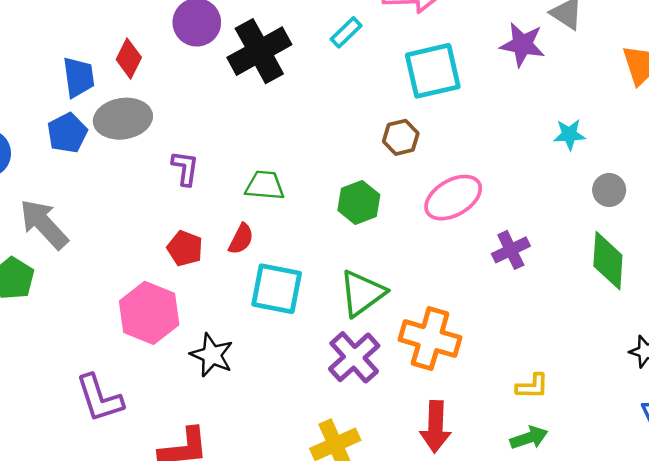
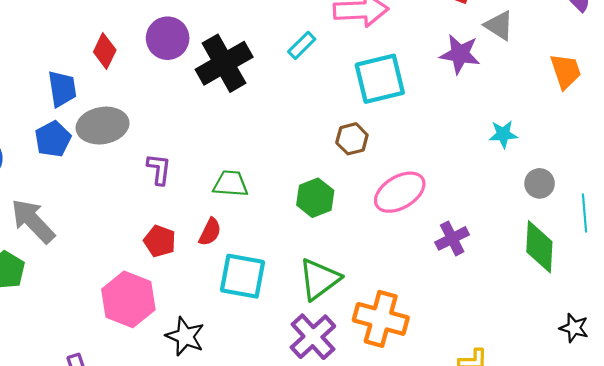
red diamond: (129, 58) -> (105, 51), moved

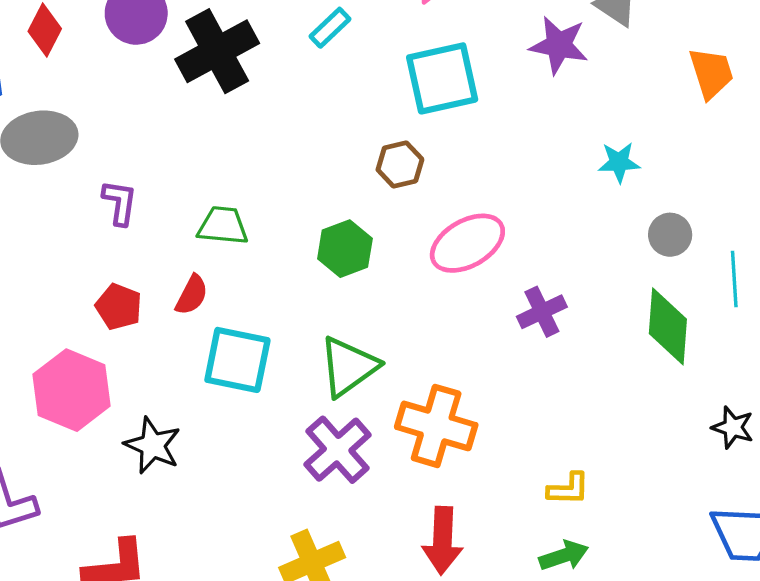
black star: (574, 328) -> (733, 427), moved

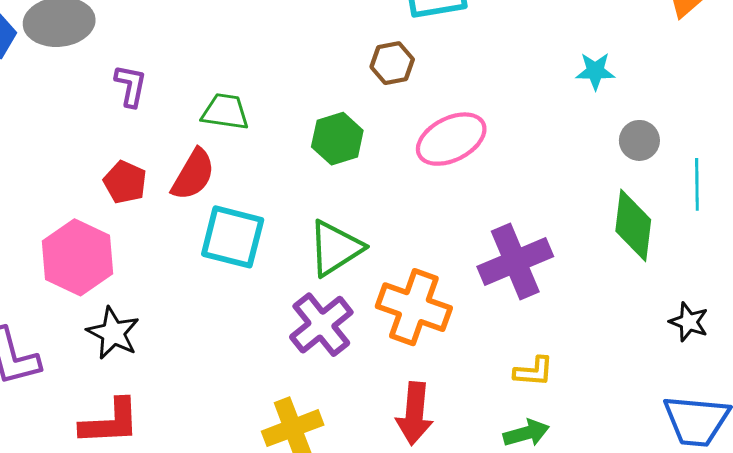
red semicircle: (192, 295) -> (193, 175), size x1.4
purple cross: (542, 312) -> (515, 262), moved, size x1.6
black star: (153, 445) -> (113, 333), moved

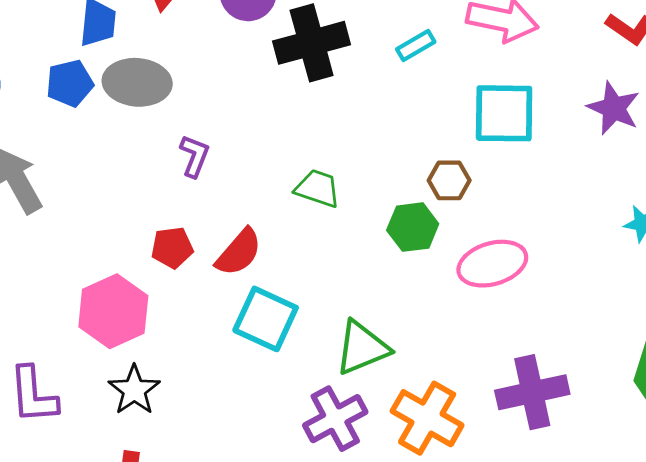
green trapezoid: (225, 112) -> (318, 188), moved
green hexagon: (337, 139) -> (413, 227), moved
red pentagon: (125, 182) -> (172, 248), turned 30

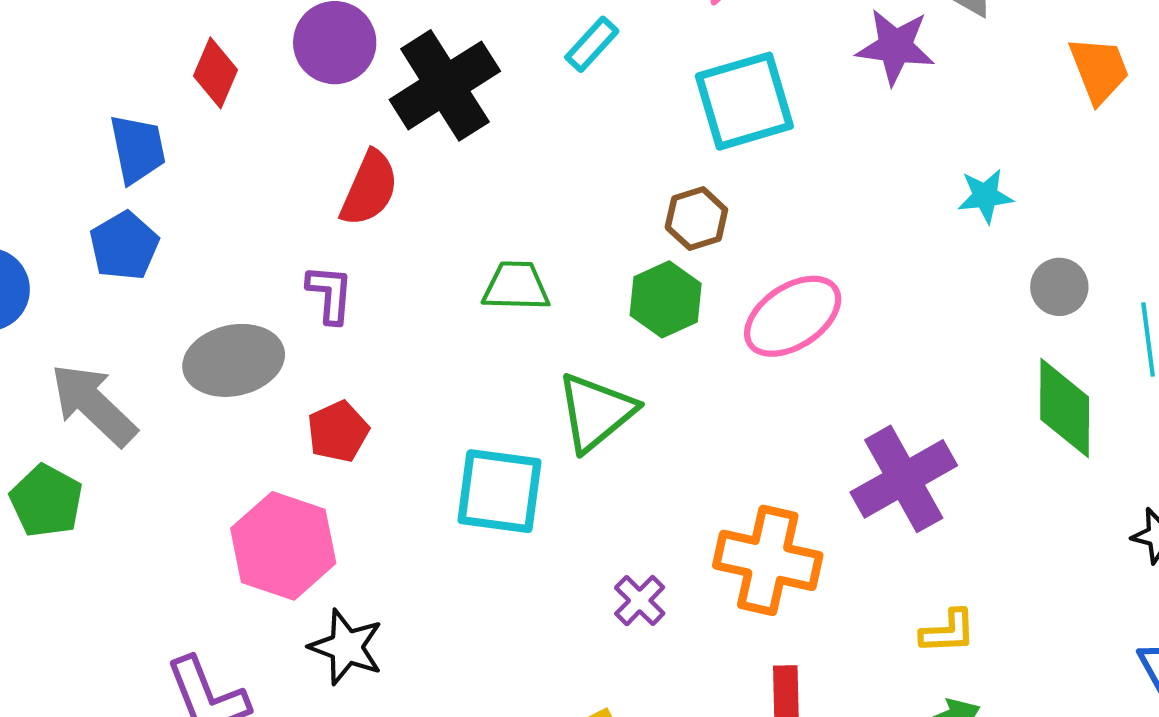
gray ellipse: (137, 82) -> (234, 360), moved
red semicircle: (239, 252) -> (369, 188), moved
green triangle: (362, 348) -> (596, 412), moved
purple cross: (335, 419) -> (640, 601), size x0.6

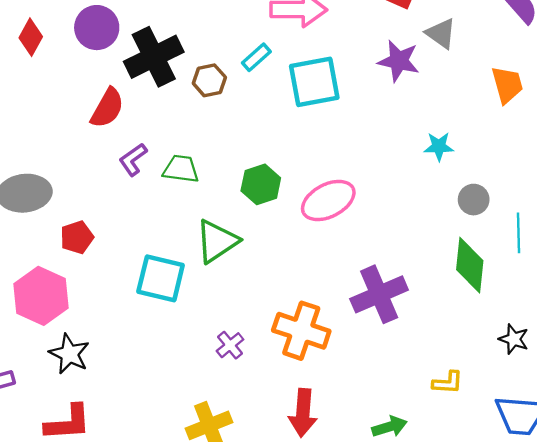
cyan rectangle: (592, 44) -> (256, 57), moved
brown hexagon: (696, 219) -> (209, 80), moved
purple L-shape: (330, 294) -> (133, 159), moved, turned -136
yellow L-shape: (948, 632) -> (448, 383), moved

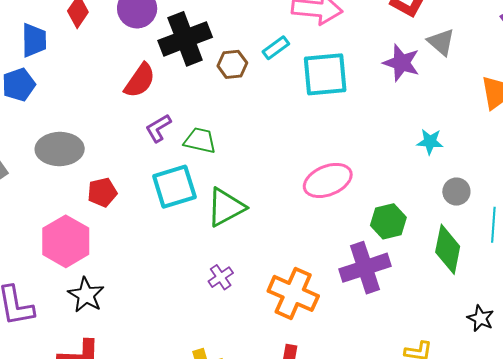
green hexagon: (261, 184) -> (388, 221), moved
cyan square: (161, 278) -> (174, 187), moved, turned -36
purple cross: (230, 345) -> (221, 277), moved

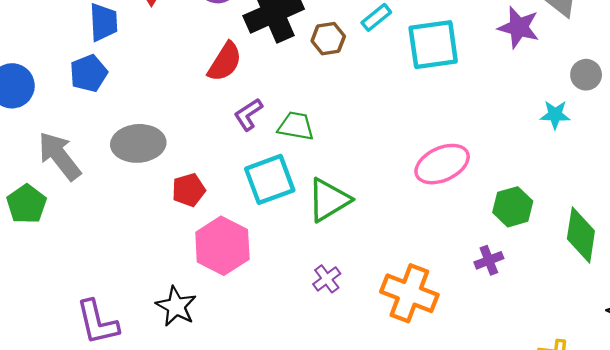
gray circle: (456, 192) -> (586, 75), moved
pink hexagon: (66, 241) -> (222, 246), moved
purple cross: (365, 268) -> (489, 260), size x0.5

